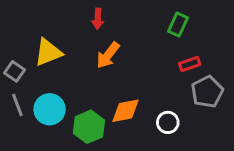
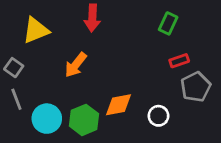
red arrow: (98, 19) -> (92, 18), size x1.4
yellow triangle: (48, 52) -> (36, 30), moved
orange arrow: (108, 55) -> (76, 65), moved
cyan circle: (50, 109) -> (47, 119), moved

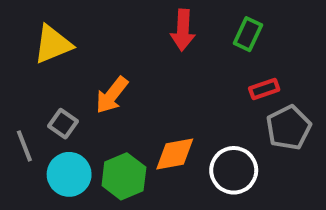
red arrow: (92, 18) -> (183, 30), moved
gray square: (14, 68) -> (63, 124), moved
white circle: (158, 116) -> (234, 170), size x1.5

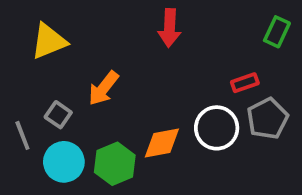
green rectangle: (248, 34) -> (277, 32), moved
white circle: (234, 170) -> (217, 128), moved

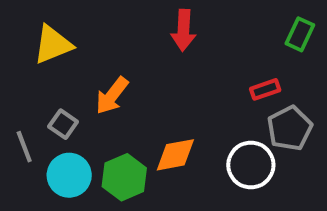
white circle: (217, 128) -> (251, 165), moved

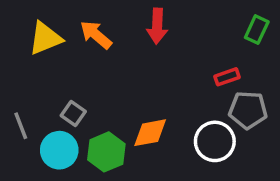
orange arrow: (112, 96) -> (96, 35), moved, turned 92
gray square: (63, 124) -> (73, 113), moved
gray pentagon: (290, 128) -> (248, 110), turned 30

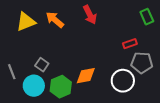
red arrow: (157, 26) -> (90, 15), turned -30
green rectangle: (257, 30) -> (147, 17), turned -49

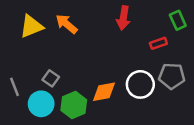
red arrow: (90, 15) -> (123, 18), moved, turned 36
red rectangle: (130, 44) -> (158, 43), moved
white circle: (123, 81) -> (140, 84), moved

